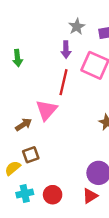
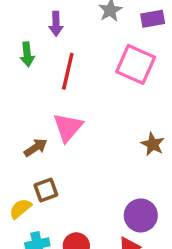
purple arrow: (66, 50) -> (56, 24), moved
red line: (63, 82) -> (68, 71), moved

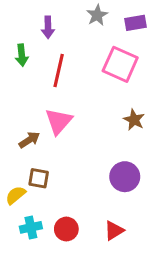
brown star: (153, 144) -> (134, 120), moved
brown square: (46, 190) -> (39, 178), turned 30
purple circle: (141, 215) -> (125, 177), moved

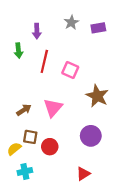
pink square: (120, 64) -> (70, 70), moved, size x0.7
brown star: (134, 120) -> (97, 96), size x1.5
pink triangle: (59, 121) -> (53, 108), moved
red circle: (66, 229) -> (50, 147), moved

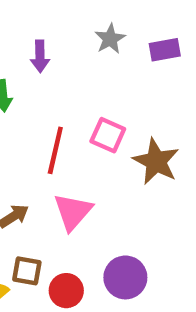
red line: (44, 61) -> (55, 150), moved
brown star: (97, 96) -> (156, 161), moved
purple circle: (91, 136) -> (125, 277), moved

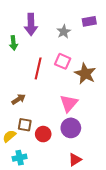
gray star: (110, 39) -> (64, 32), moved
purple arrow: (40, 56) -> (31, 24), size x1.5
pink triangle: (73, 212) -> (69, 103), moved

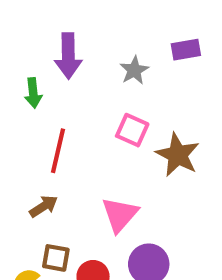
red line: (38, 68) -> (58, 151), moved
pink triangle: (69, 103) -> (120, 215), moved

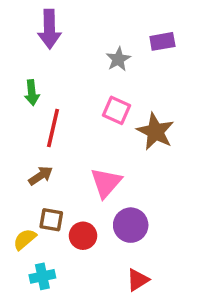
purple arrow: (68, 56) -> (49, 29), moved
green arrow: (33, 93) -> (32, 93), moved

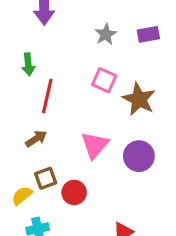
purple rectangle: (162, 41) -> (148, 34), moved
brown square: (51, 220) -> (46, 178), turned -30
purple circle: (131, 225) -> (139, 156), moved

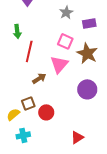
purple rectangle: (148, 34) -> (89, 23), moved
brown arrow: (36, 139) -> (39, 78), moved
pink triangle: (95, 145) -> (59, 64), moved

